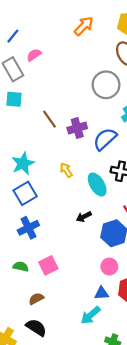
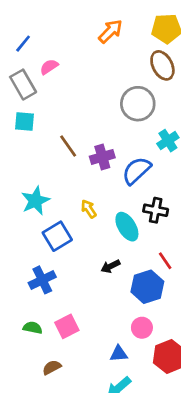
blue square: (25, 193) -> (57, 236), moved
blue triangle: (102, 293) -> (119, 354), moved

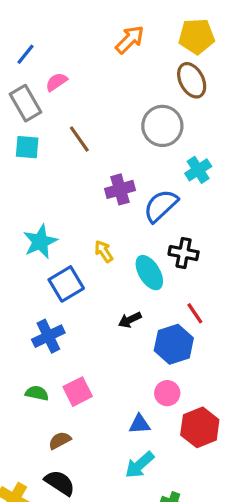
brown line: (68, 146) -> (79, 139), moved

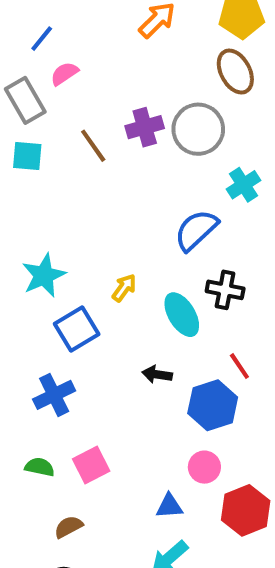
blue line: (25, 54) -> (42, 39), moved
purple cross: (120, 189) -> (145, 127), moved
yellow arrow: (104, 251) -> (124, 288), turned 70
black arrow: (130, 320) -> (157, 374), turned 35

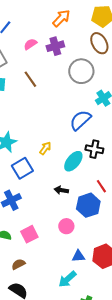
pink semicircle: (64, 74) -> (30, 44), moved
purple cross: (145, 127) -> (55, 46), moved
cyan ellipse: (182, 315) -> (73, 161), turned 70
pink circle: (204, 467) -> (66, 226), moved
blue triangle: (169, 506) -> (78, 256), moved

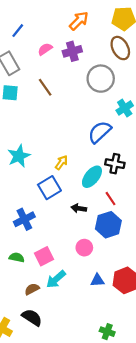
blue square: (22, 168) -> (49, 188), moved
red line: (101, 186) -> (110, 199), moved
cyan arrow: (67, 279) -> (56, 279), moved

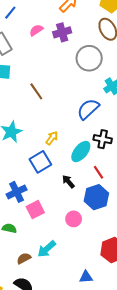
brown line: (45, 87) -> (36, 91), moved
black arrow: (79, 208) -> (68, 182), turned 40
pink square: (44, 256) -> (35, 210), moved
blue triangle: (97, 280) -> (86, 277), moved

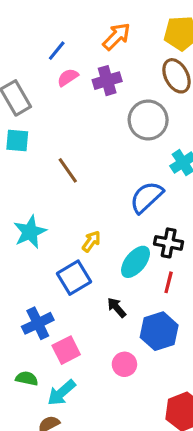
blue line: (10, 13) -> (57, 51), moved
red line: (98, 172) -> (169, 282), moved, turned 48
cyan arrow: (47, 249) -> (61, 393), moved

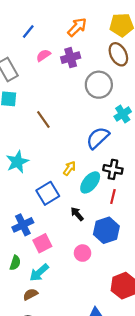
blue line: (57, 51) -> (28, 31), moved
yellow arrow: (91, 241) -> (69, 168), moved
green semicircle: (27, 378) -> (15, 263), turned 96

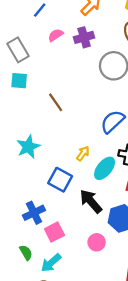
blue square: (48, 193) -> (60, 180), turned -30
black arrow: (77, 214) -> (91, 201), size x1.6
green semicircle: (15, 263) -> (26, 253), turned -48

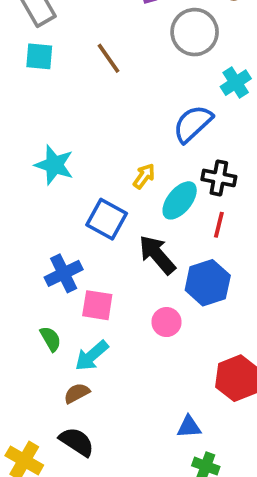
brown line: (56, 102) -> (109, 58), moved
cyan star: (28, 147) -> (54, 165), turned -30
pink square: (54, 232) -> (97, 305), turned 36

